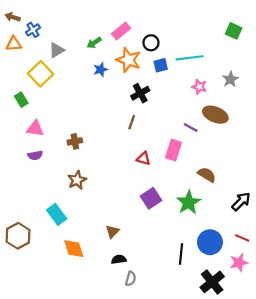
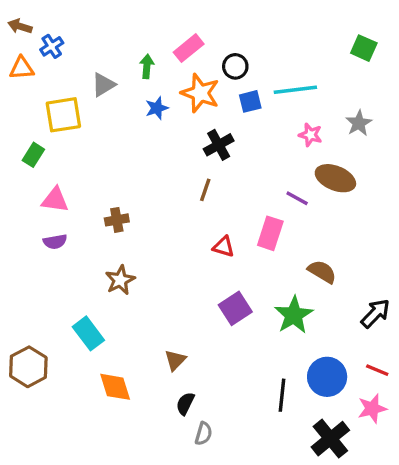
green arrow: (94, 43) -> (147, 66), turned 128
gray triangle: (57, 50) -> (103, 85), moved
yellow square: (41, 74) -> (63, 115), turned 35
green rectangle: (21, 100) -> (33, 155), turned 64
black semicircle: (119, 259) -> (185, 404), turned -56

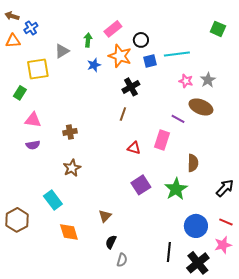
gray star: (359, 123) -> (208, 80), moved
brown semicircle: (322, 272) -> (193, 163), turned 60
black line: (282, 395) -> (169, 252), moved

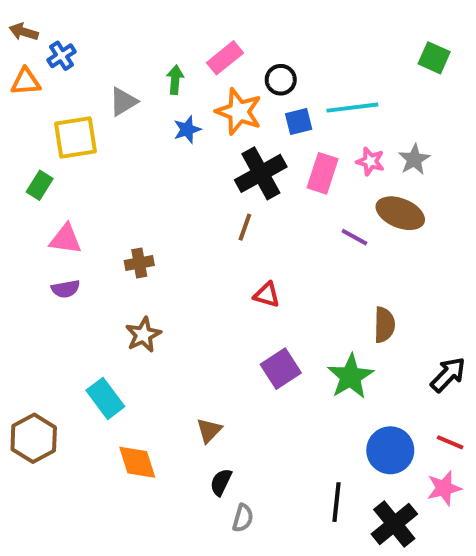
black cross: (131, 87) -> (261, 173), size x1.4
pink rectangle: (162, 140) -> (323, 173), moved

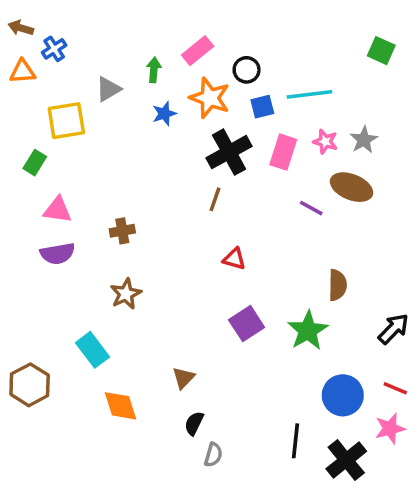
purple semicircle: (66, 289) -> (58, 254), size x1.4

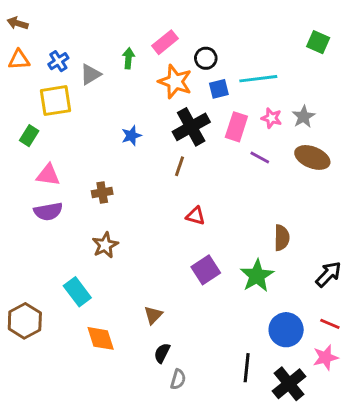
blue cross: (54, 49) -> (58, 61), moved
blue star: (164, 114) -> (131, 136), moved
brown ellipse: (351, 187) -> (312, 157), moved
purple line: (311, 208) -> (260, 157), moved

